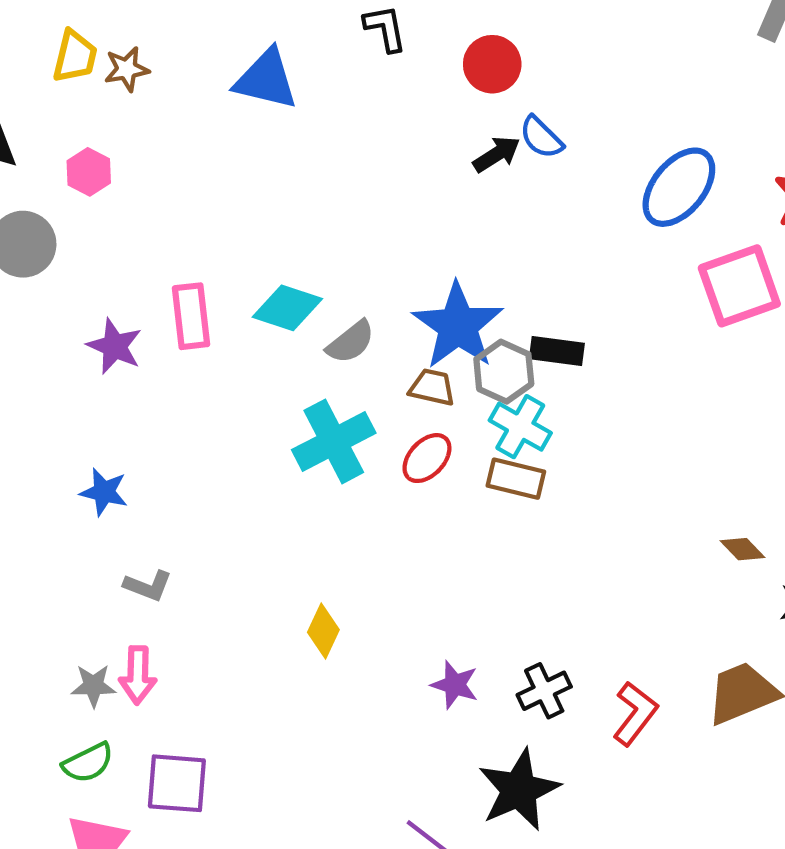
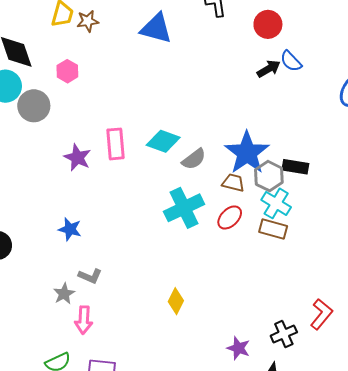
purple star: (455, 685) -> (238, 348), moved
gray star: (93, 686) -> (64, 294), moved, turned -30
red L-shape: (635, 714) -> (321, 314), moved

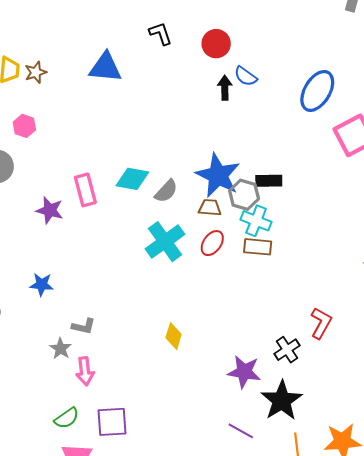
black arrow: (269, 69) -> (225, 88), turned -50
blue star: (70, 229) -> (42, 284), moved
purple star: (238, 348) -> (244, 372), size x1.4

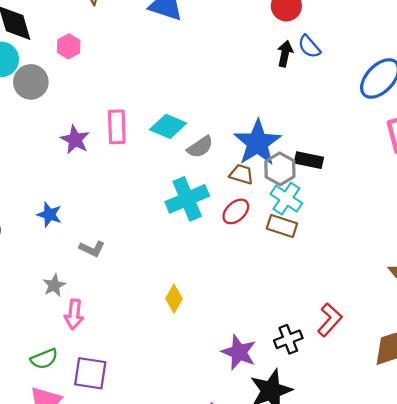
gray L-shape: (83, 326) -> (92, 249), moved

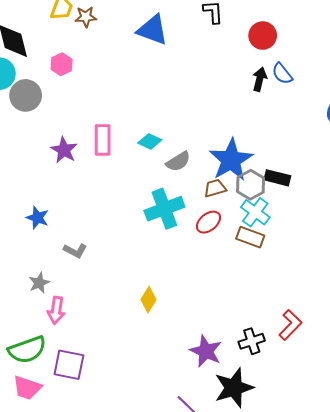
cyan diamond: (168, 126) -> (150, 141), size x0.7
brown trapezoid: (241, 174) -> (215, 188), turned -35
green semicircle: (44, 359) -> (27, 350), size x1.5

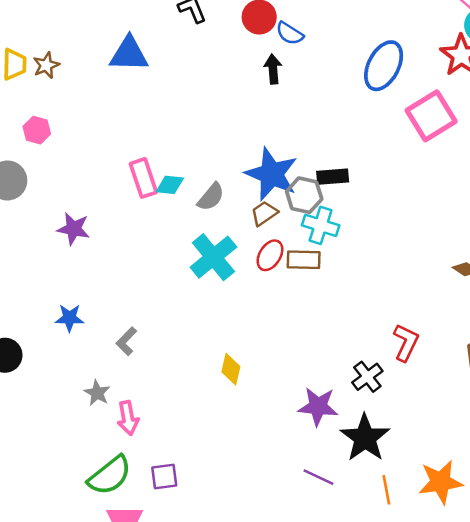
blue semicircle: (282, 74) -> (290, 33), moved
pink rectangle: (103, 140) -> (143, 178), moved
brown rectangle: (250, 237) -> (304, 260), moved
gray L-shape: (75, 251) -> (126, 341), turned 125
purple square: (69, 365) -> (164, 476), size x0.7

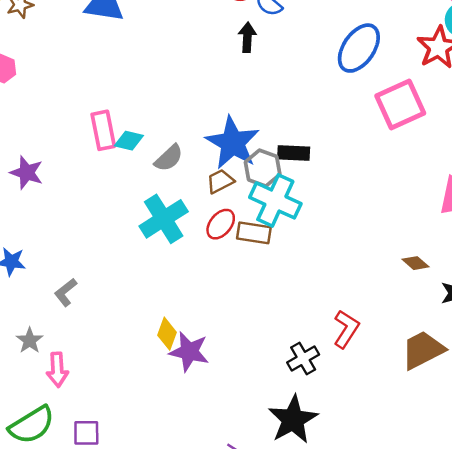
cyan cross: (321, 225) -> (275, 200), size x1.4
purple star: (318, 406) -> (189, 352), moved

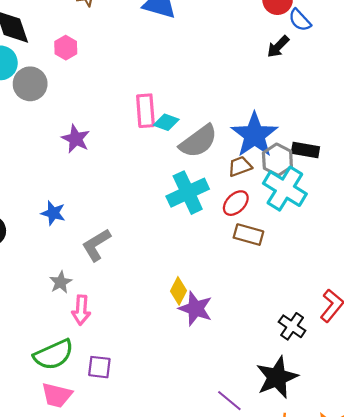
black arrow: (247, 37) -> (278, 47), turned -145
gray semicircle: (169, 158) -> (198, 141), size x1.5
brown rectangle: (254, 233) -> (248, 235), moved
gray L-shape: (66, 292) -> (96, 245), size x1.4
black cross: (303, 358) -> (292, 326), turned -32

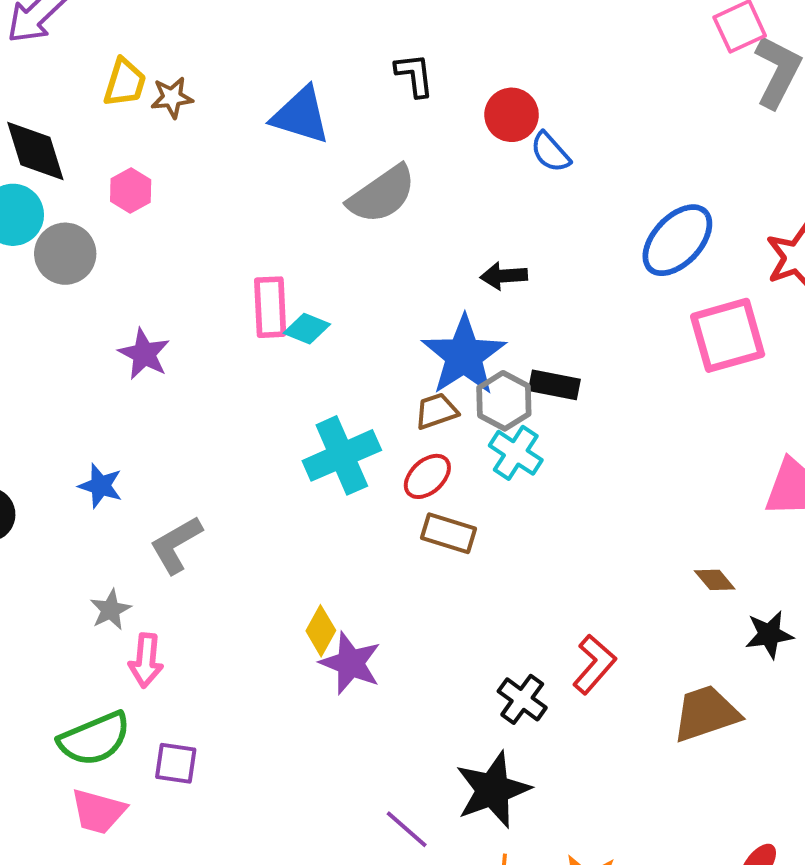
black arrow: (278, 47) -> (504, 276), moved, turned 40
gray semicircle: (198, 141) -> (382, 194), moved
cyan cross: (285, 189) -> (516, 453), size x0.7

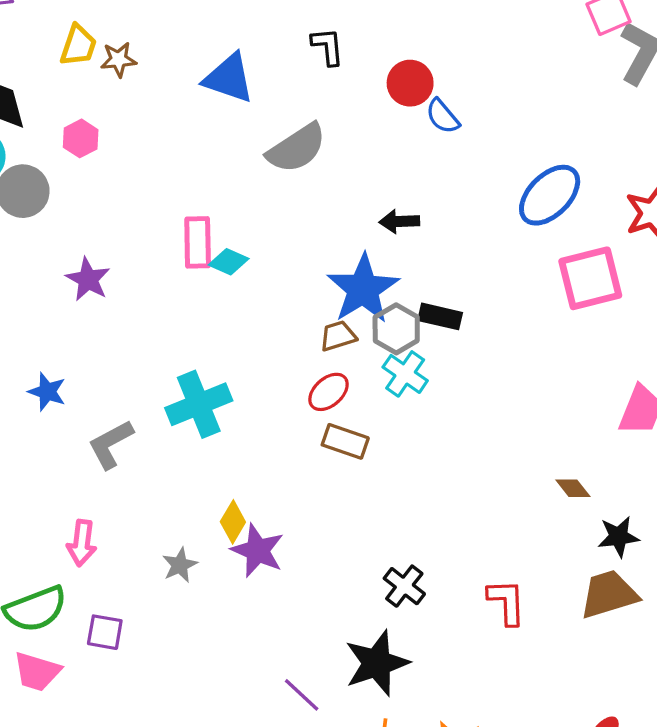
cyan cross: (342, 455) -> (199, 404), moved
gray star: (110, 610) -> (180, 565), moved
red L-shape: (594, 664) -> (507, 602), moved, turned -45
brown trapezoid: (706, 714) -> (609, 594), moved

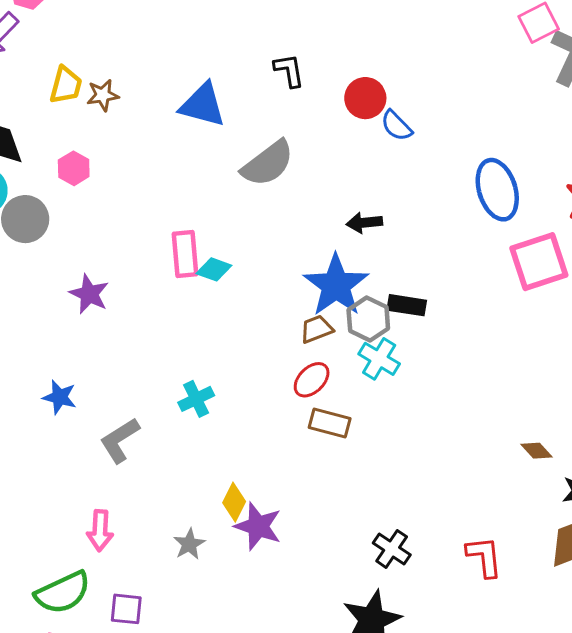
blue ellipse: (550, 195) -> (497, 190), turned -58
cyan cross: (199, 404) -> (196, 399), size x0.6

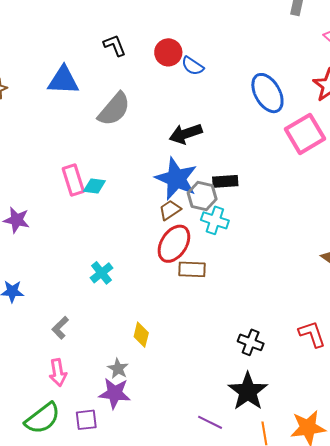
black arrow: (364, 223) -> (186, 134), size x1.4
red ellipse: (312, 380) -> (174, 244), size x1.5
gray L-shape: (120, 440) -> (60, 328), moved, size x0.7
purple star: (258, 526) -> (115, 393), moved

